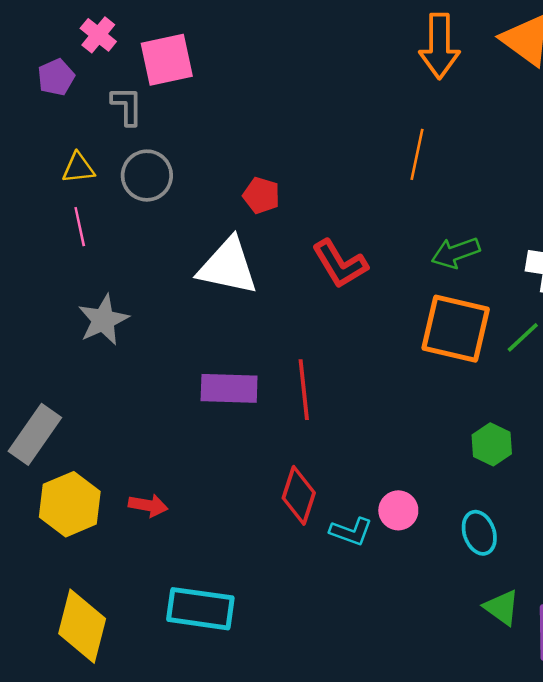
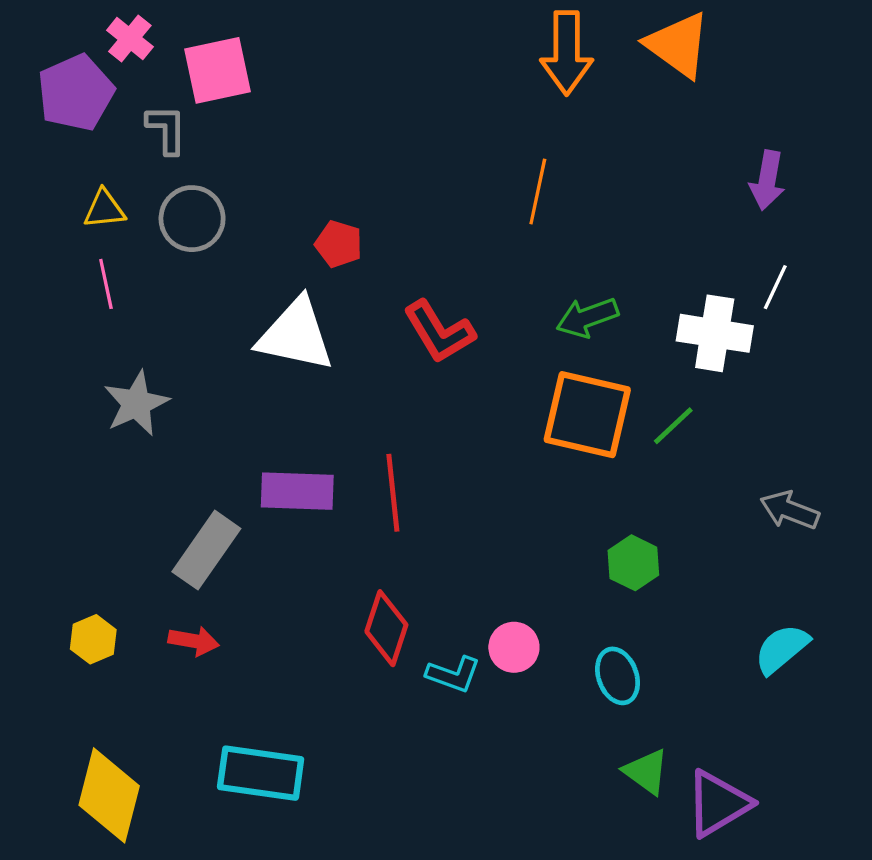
purple pentagon: (56, 77) -> (76, 93), size x1.6
gray rectangle: (35, 434) -> (206, 550), moved
yellow hexagon: (70, 504) -> (93, 639), size x0.6

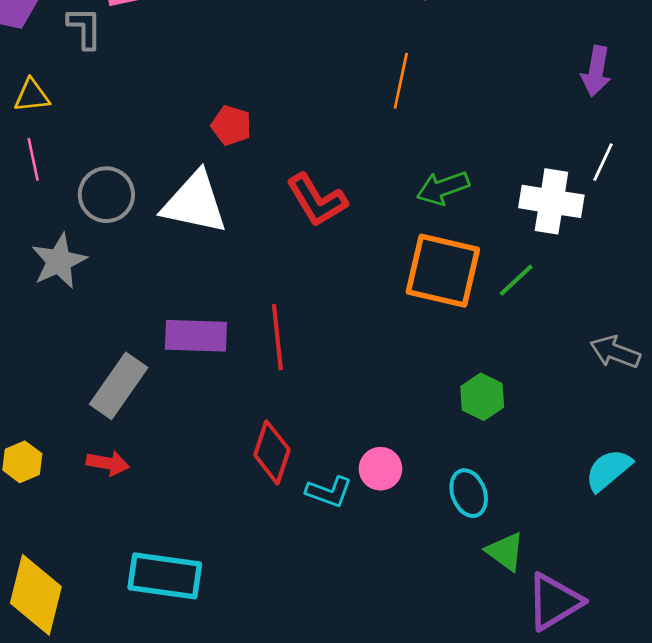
gray circle: (192, 219) -> (106, 195), moved
green triangle: (646, 772) -> (505, 551), moved

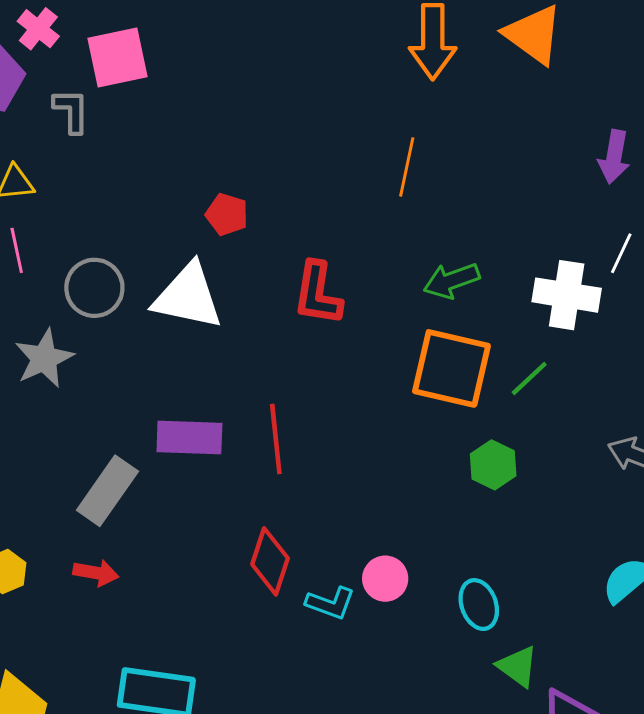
red L-shape: (317, 200) -> (318, 294), turned 40
green hexagon: (482, 397) -> (493, 465), moved

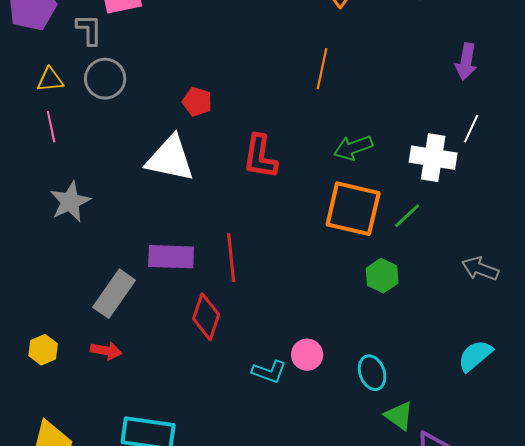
gray circle: (94, 288) -> (105, 79), moved
red diamond: (270, 561) -> (206, 317), moved

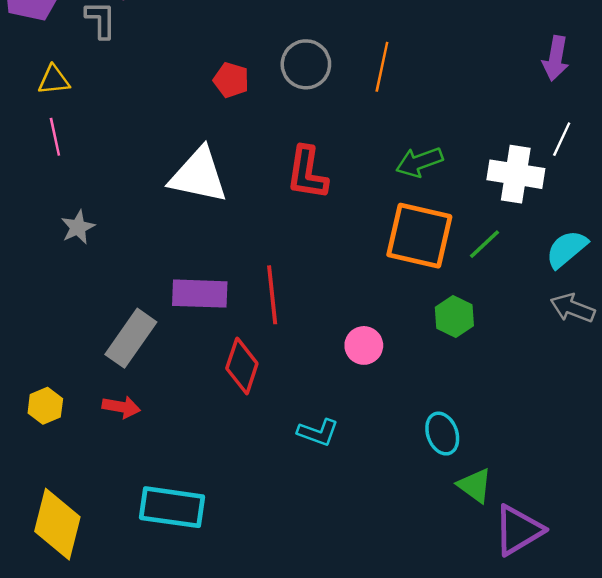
gray circle: (105, 79) -> (306, 64), moved
red pentagon: (197, 102) -> (231, 80), moved
gray star: (70, 202) -> (78, 227), size x0.7
pink circle: (307, 355) -> (364, 345), moved
cyan semicircle: (475, 356) -> (567, 249), moved

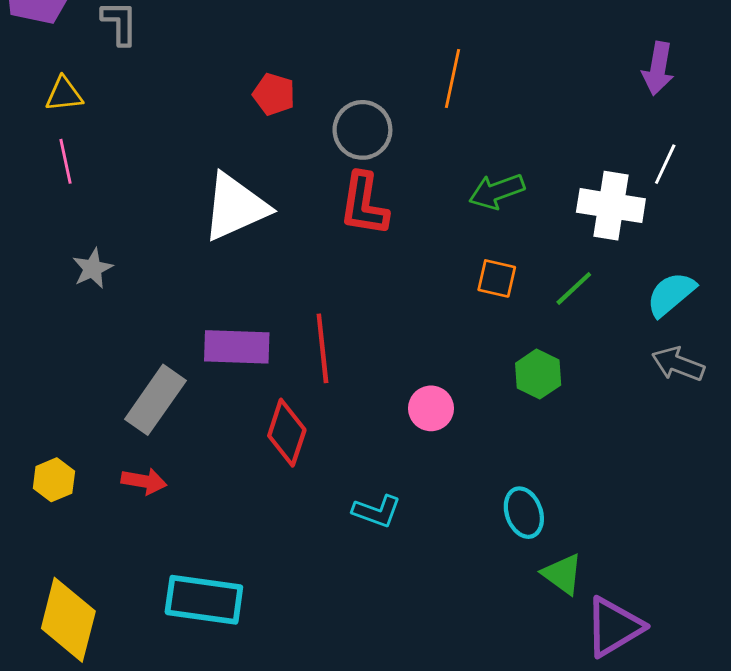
gray circle: (306, 64) -> (362, 130), moved
white triangle: (199, 175) -> (235, 207), turned -36
orange square: (419, 236) -> (497, 278), size x0.5

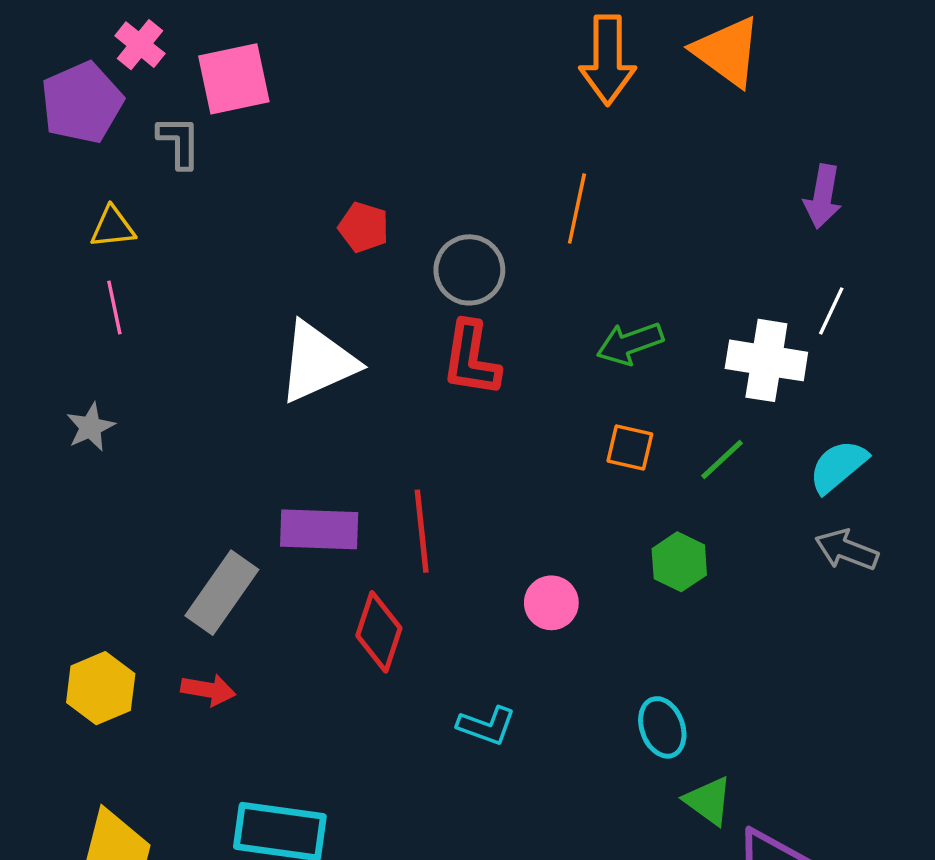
gray star: (93, 268) -> (90, 427), moved
yellow hexagon: (54, 480) -> (101, 688), size x1.4

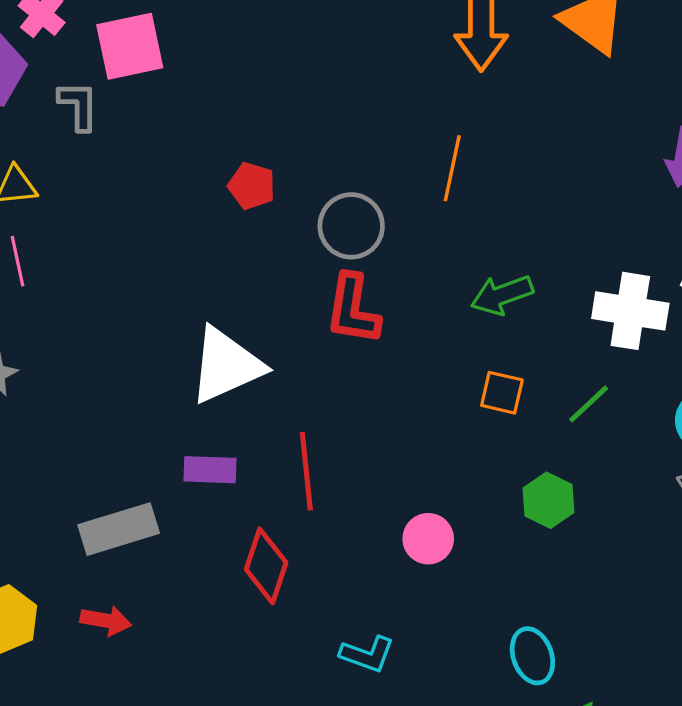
white triangle: (317, 362) -> (226, 365), moved
purple rectangle: (319, 529) -> (210, 470), size x0.7
gray rectangle: (222, 593) -> (119, 529), turned 38

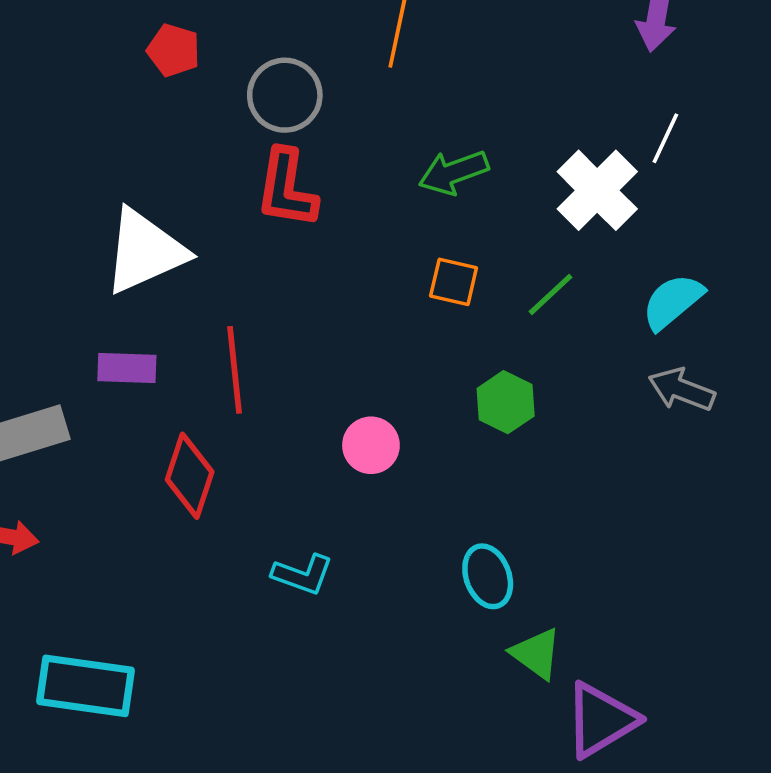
white cross: (630, 311) -> (597, 190), turned 36

